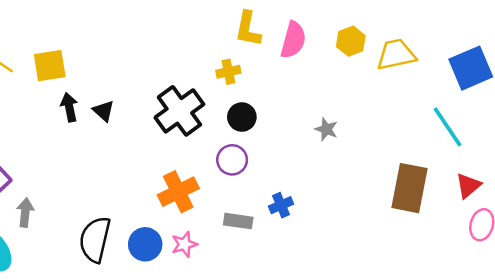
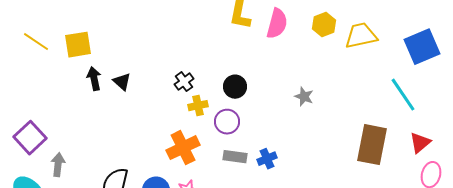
yellow cross: (228, 72) -> (198, 106), moved
black cross: (179, 111) -> (184, 82), size x0.5
gray rectangle: (238, 221) -> (235, 157), moved

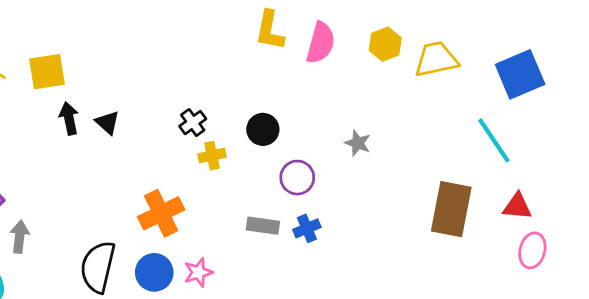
purple circle: (227, 122) -> (297, 178), moved
red triangle: (420, 143) -> (517, 206), turned 45
orange cross: (183, 148) -> (161, 213), moved

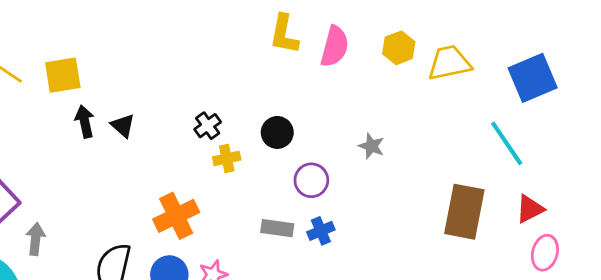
red triangle: (517, 206) -> (530, 209), turned -32

